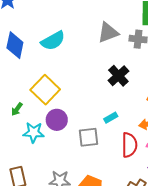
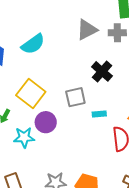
cyan rectangle: (111, 118) -> (99, 114), turned 32
gray square: (88, 137) -> (75, 97), moved

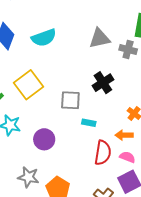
purple circle: (46, 122) -> (44, 139), moved

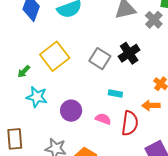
gray cross: (128, 50) -> (154, 20), turned 30
gray square: (70, 100) -> (100, 59), moved, turned 30
pink semicircle: (127, 157) -> (103, 119), moved

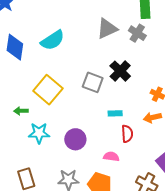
green arrow: (24, 71) -> (21, 111), turned 56
pink semicircle: (103, 119) -> (111, 157), moved
red semicircle: (130, 123) -> (127, 134), moved, size x0.7

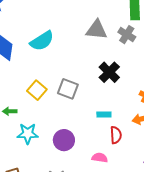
gray triangle: (107, 29) -> (97, 30), turned 30
gray square: (93, 82) -> (68, 89), moved
yellow square: (48, 90) -> (37, 90), size x0.7

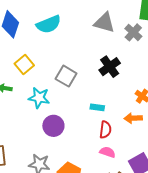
yellow square: (37, 90) -> (24, 64), moved
cyan star: (28, 134) -> (39, 98), moved
pink semicircle: (100, 158) -> (108, 152), moved

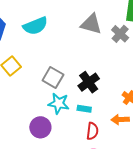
black cross: (110, 67) -> (89, 82), moved
cyan star: (39, 98) -> (59, 103), moved

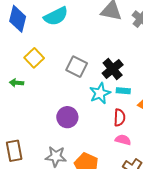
cyan star: (59, 103) -> (100, 93), moved, turned -30
cyan rectangle: (84, 109) -> (123, 91), moved

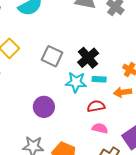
cyan star: (100, 93) -> (76, 82), turned 30
red semicircle: (119, 118) -> (96, 106), turned -102

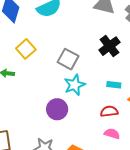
black cross: (88, 58) -> (110, 46), moved
cyan star: (76, 82) -> (75, 85), moved, turned -30

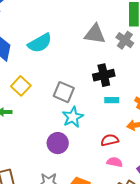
black cross: (110, 46) -> (104, 75), turned 30
cyan rectangle: (114, 85) -> (112, 100), moved

